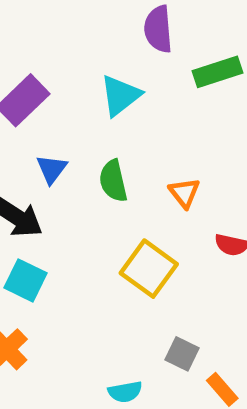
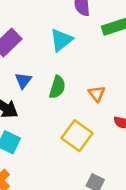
green semicircle: (113, 181) -> (57, 87), turned -150

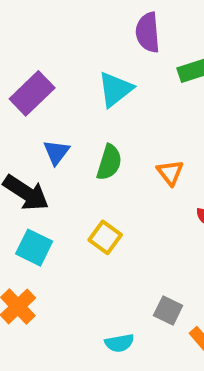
yellow square: (77, 136) -> (105, 237), moved, size x0.7

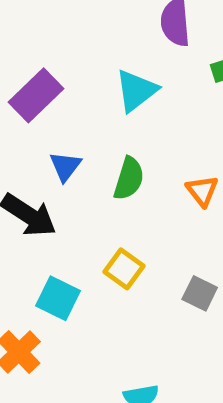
cyan square: (34, 248) -> (58, 298), moved
gray square: (168, 311) -> (200, 293), moved

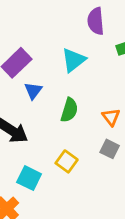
blue triangle: (65, 166) -> (33, 91), moved
gray square: (200, 293) -> (110, 149), moved

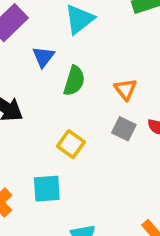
blue triangle: (33, 91) -> (43, 57), moved
cyan square: (29, 178) -> (47, 189), moved, turned -30

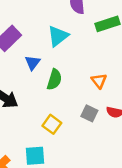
orange triangle: (126, 89) -> (99, 81), moved

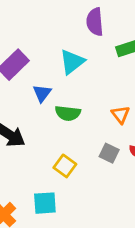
green semicircle: (54, 80) -> (68, 113), turned 80

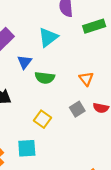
gray square: (109, 153) -> (77, 109), turned 32

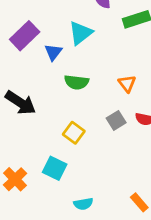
blue triangle: (25, 62) -> (53, 52), moved
cyan square: (27, 148) -> (55, 168), turned 30

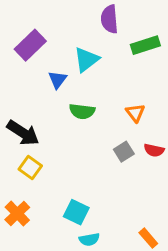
purple rectangle: (25, 36) -> (30, 45), moved
yellow square: (74, 133) -> (30, 167), moved
cyan square: (55, 168) -> (76, 212), moved

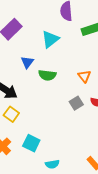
blue triangle: (58, 80) -> (27, 62), moved
cyan square: (76, 212) -> (31, 143), moved

